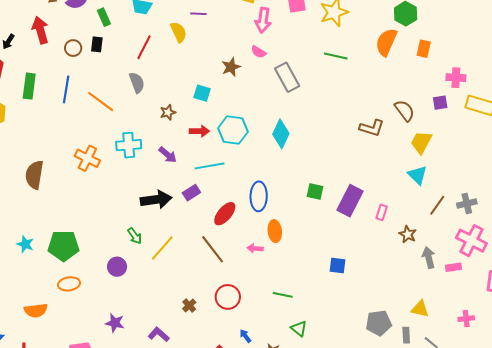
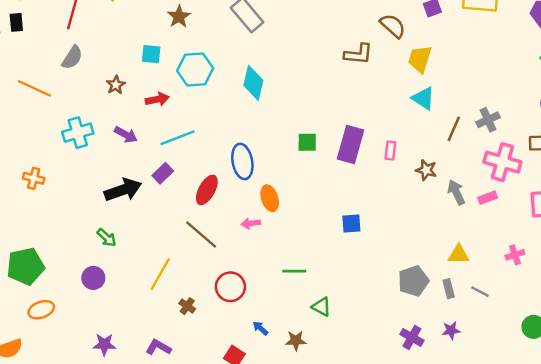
gray semicircle: (137, 83) -> (72, 57), turned 65
cyan hexagon: (233, 130) -> (195, 70), moved
orange cross: (87, 158) -> (34, 178), moved, size x0.7
yellow line: (162, 248) -> (160, 274), moved

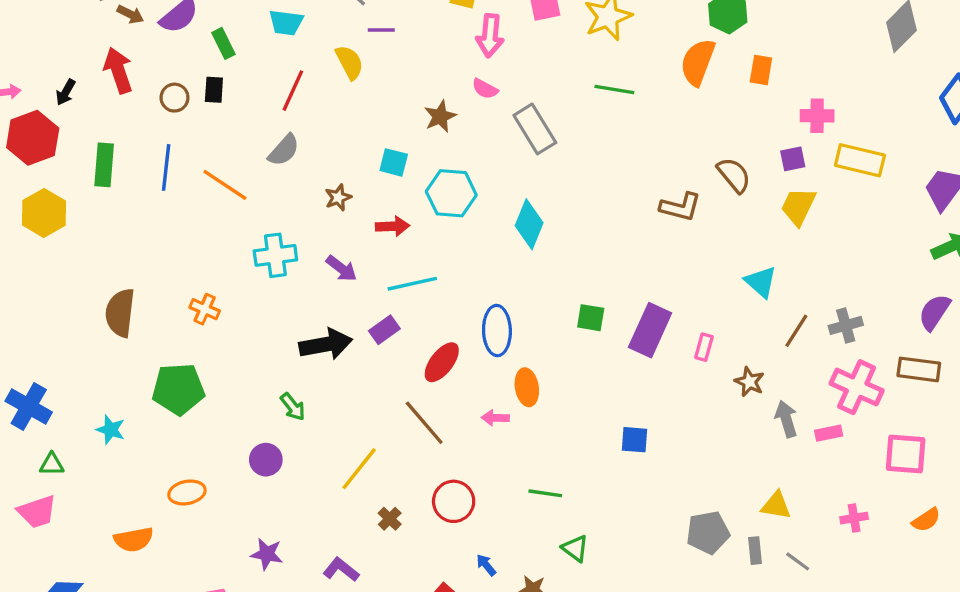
yellow trapezoid: (420, 59) -> (798, 206), moved
green pentagon: (26, 266) -> (178, 389), moved

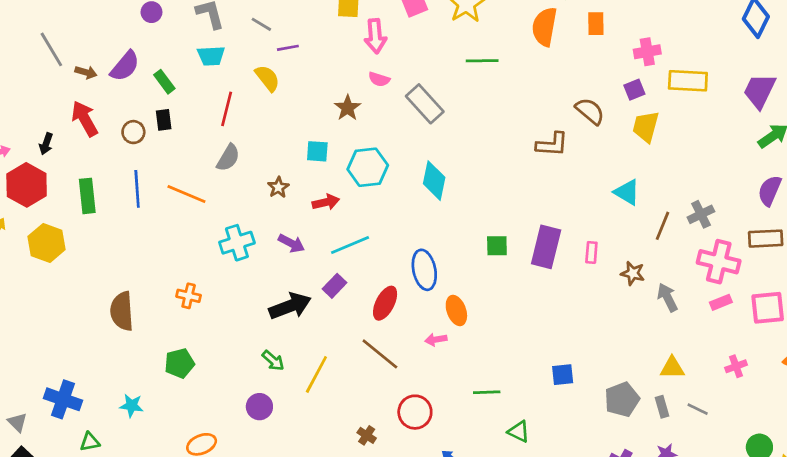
green pentagon: (178, 389) -> (179, 363), size x0.7
pink rectangle: (829, 433) -> (721, 302), moved
blue square: (634, 440) -> (563, 375), moved
yellow line: (359, 469) -> (316, 374), moved

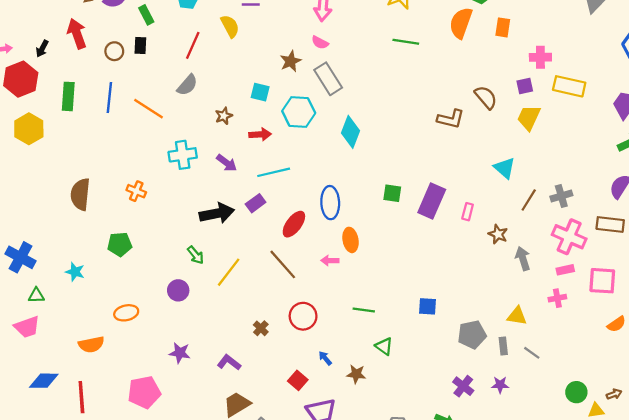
gray rectangle: (425, 104) -> (328, 79), moved
pink cross: (736, 366) -> (557, 298), moved

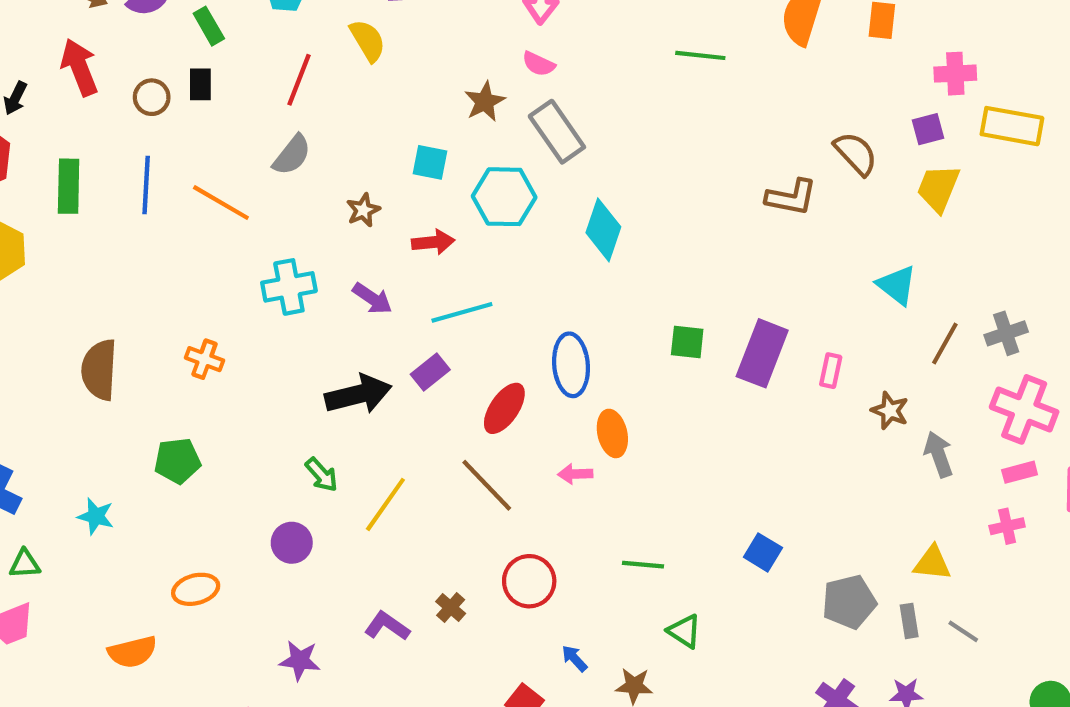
blue square: (427, 306) -> (763, 552), turned 30
purple L-shape: (229, 362) -> (387, 626), moved

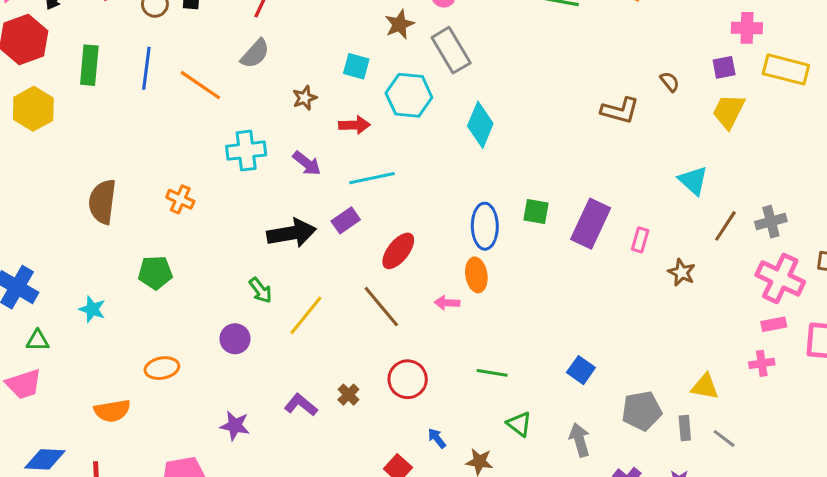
brown semicircle: (856, 154) -> (670, 82), size x0.6
blue ellipse: (571, 365) -> (485, 226), moved
gray arrow: (939, 454) -> (580, 440), moved

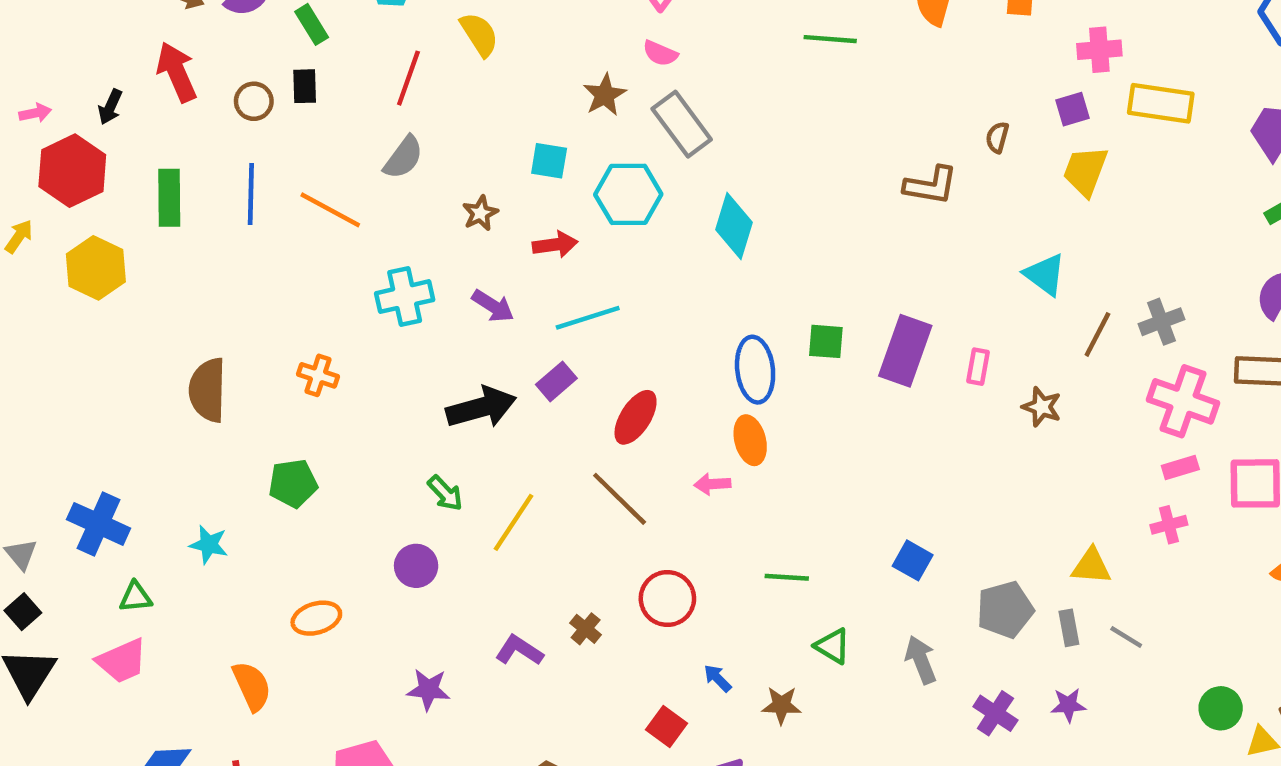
brown semicircle: (670, 82) -> (997, 137), turned -120
orange semicircle: (112, 411) -> (252, 686), turned -99

